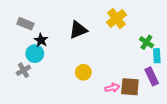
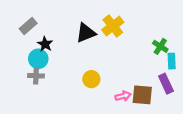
yellow cross: (116, 18) -> (113, 26), moved
gray rectangle: (25, 24) -> (28, 26), turned -63
gray cross: (23, 70) -> (36, 76), moved, turned 32

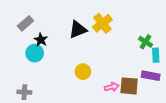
gray cross: (36, 76) -> (24, 92), moved
purple rectangle: (166, 84) -> (151, 76), turned -54

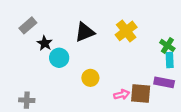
yellow cross: (102, 23) -> (126, 31), moved
green cross: (146, 42) -> (167, 45), moved
cyan circle: (35, 53) -> (59, 58), moved

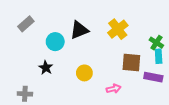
black star: (45, 43) -> (46, 68), moved
cyan circle: (59, 58) -> (55, 42), moved
brown square: (141, 93) -> (131, 63), moved

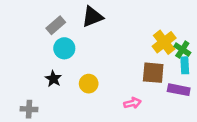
gray rectangle: (26, 24) -> (56, 25), moved
yellow cross: (118, 29) -> (164, 42), moved
black triangle: (79, 30) -> (92, 17), moved
yellow circle: (84, 73) -> (89, 84), moved

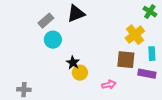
green cross: (182, 50) -> (150, 12), moved
black star: (53, 79) -> (73, 63), moved
yellow circle: (89, 84) -> (80, 73), moved

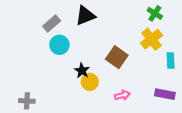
green cross: (150, 12) -> (155, 13), moved
brown square: (126, 60) -> (117, 57), moved, turned 30
purple rectangle: (147, 74) -> (165, 94), moved

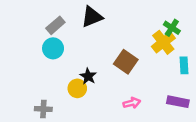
green cross: (155, 13) -> (172, 28), moved
cyan circle: (59, 45) -> (53, 48), moved
yellow circle: (90, 82) -> (77, 88), moved
gray cross: (27, 101) -> (43, 109), moved

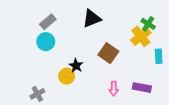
black triangle: (92, 17) -> (92, 19), moved
purple rectangle: (178, 102) -> (142, 88), moved
pink arrow: (132, 103) -> (114, 89), turned 104
gray cross: (43, 109) -> (37, 94), turned -32

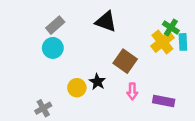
black triangle: (92, 19) -> (106, 21), turned 42
cyan rectangle: (159, 56) -> (183, 42), moved
black star: (76, 66) -> (97, 82), moved
pink arrow: (114, 89) -> (132, 91), moved

